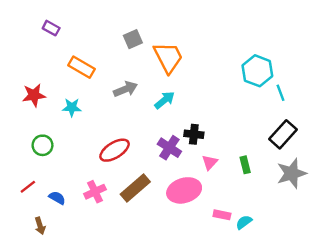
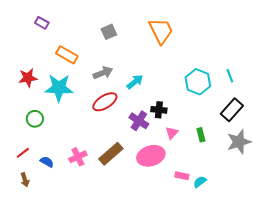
orange trapezoid: (168, 57) -> (161, 31), moved
cyan hexagon: (257, 71) -> (198, 82), moved
cyan star: (72, 107) -> (59, 88), size x1.8
red ellipse: (115, 150) -> (105, 102), moved
brown arrow: (40, 226) -> (25, 180), moved

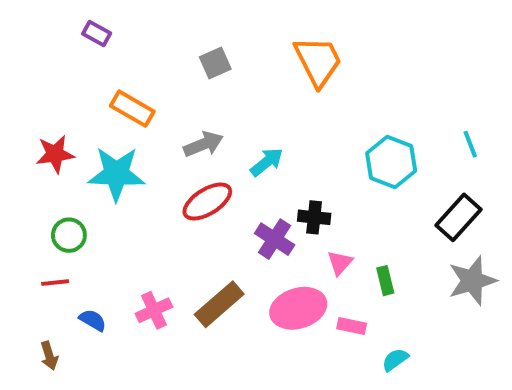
purple rectangle: (42, 23) -> (97, 33), moved
cyan line: (230, 76) -> (470, 144), moved
green rectangle: (201, 135) -> (385, 281), moved
red line: (23, 153) -> (55, 283), moved, turned 32
pink rectangle: (182, 176) -> (352, 326), moved

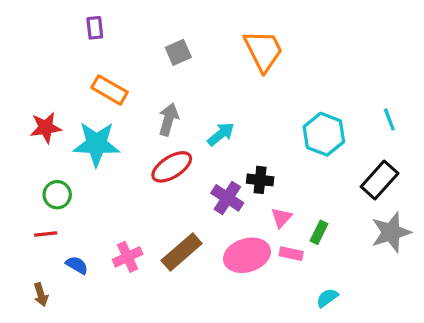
purple rectangle: (97, 33) -> (95, 28), moved, turned 55
gray arrow: (203, 144) -> (168, 119), turned -52
green rectangle: (385, 281) -> (319, 232), turned 40
pink rectangle: (352, 326) -> (291, 254), moved

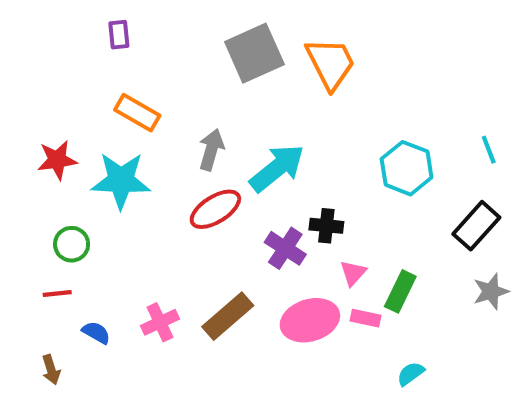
gray square: (178, 52) -> (254, 53), moved, size x1.8
cyan arrow: (221, 134) -> (277, 168), size x1.6
green rectangle: (319, 232) -> (400, 291), size x1.4
gray star: (391, 232) -> (491, 291), size x0.7

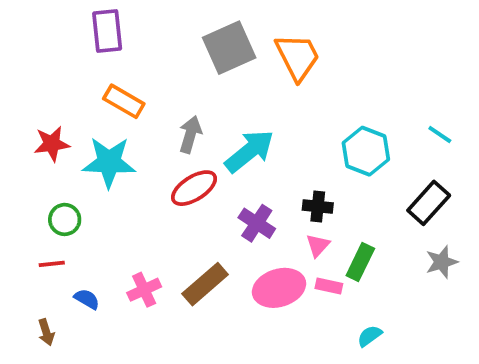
purple rectangle: (119, 35) -> (107, 31), size x1.6
cyan line: (489, 150) -> (440, 134), turned -35
black cross: (326, 226) -> (318, 207), moved

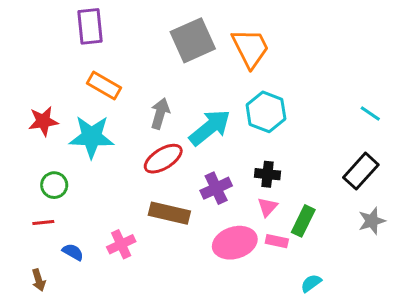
cyan hexagon: (366, 151) -> (266, 112), moved
purple cross: (257, 223) -> (216, 188), turned 32
brown rectangle: (205, 284) -> (169, 213), moved, turned 54

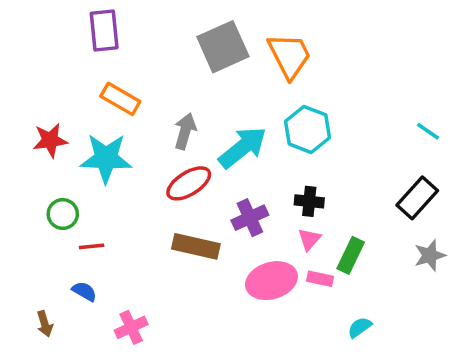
red line: (43, 222) -> (92, 246), moved
pink cross: (121, 244) -> (131, 327), moved

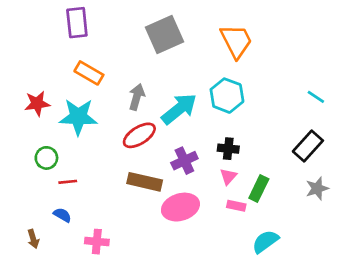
orange trapezoid: (289, 56) -> (236, 41), moved
pink ellipse: (271, 281) -> (180, 207), moved
pink cross: (131, 327) -> (97, 242), turned 30
cyan semicircle: (360, 327) -> (265, 242), size x1.5

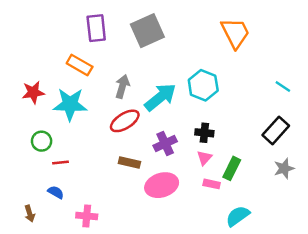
purple rectangle: (77, 23) -> (96, 28), moved
orange trapezoid: (236, 41) -> (235, 33), moved
brown rectangle: (145, 182) -> (129, 163), size x0.7

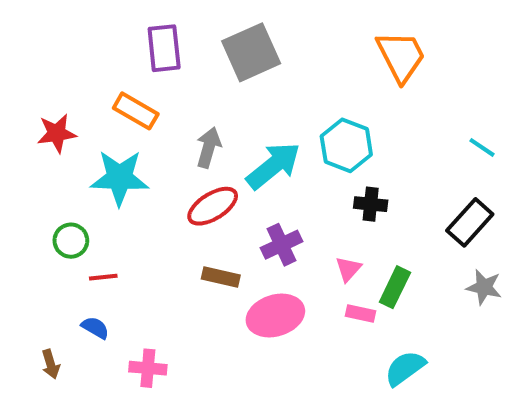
red star: (33, 92) -> (57, 133), moved
black cross: (204, 133) -> (371, 204), moved
gray star: (284, 168) -> (484, 287), turned 30

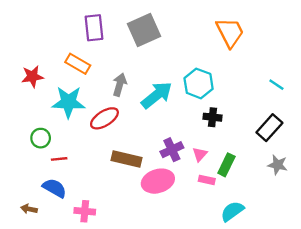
red ellipse: (213, 206) -> (104, 118), moved
purple cross: (281, 245) -> (172, 150), moved
brown rectangle: (221, 277) -> (127, 159), size x1.4
blue semicircle: (95, 328) -> (55, 188), size x1.5
brown arrow: (51, 364) -> (29, 209), turned 119

